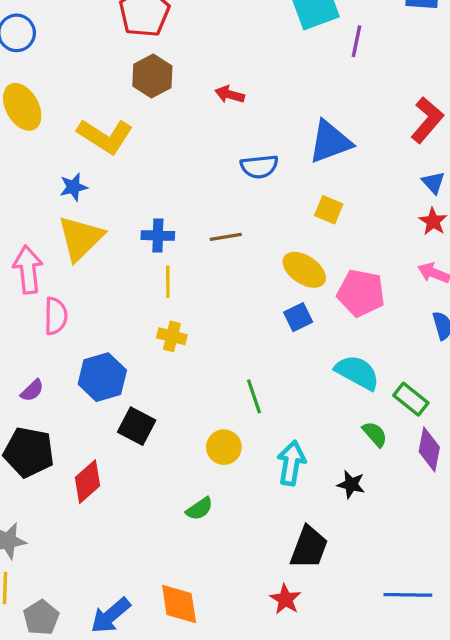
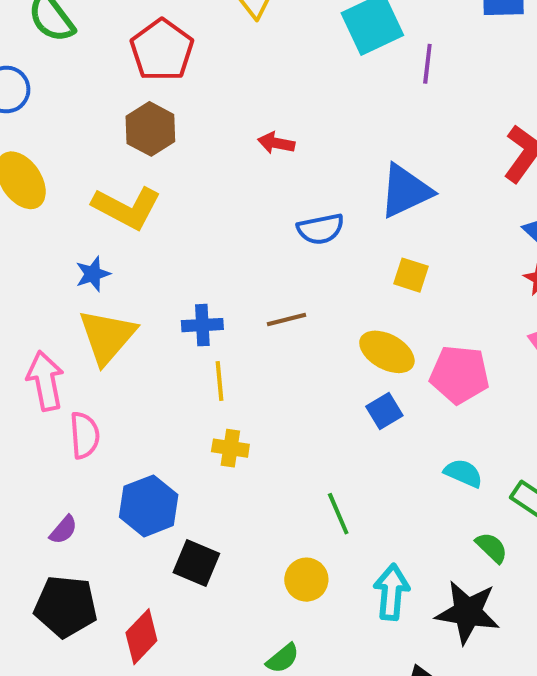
brown hexagon: (152, 76) -> (150, 129), moved
cyan semicircle: (357, 372) -> (463, 473), size x0.7
black star: (351, 484) -> (468, 612), size x1.8

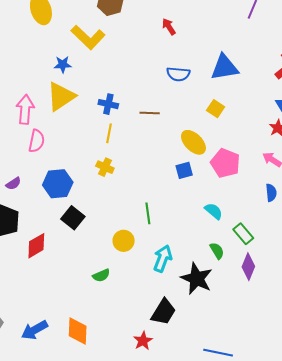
red arrow: (276, 143) -> (169, 27), turned 30

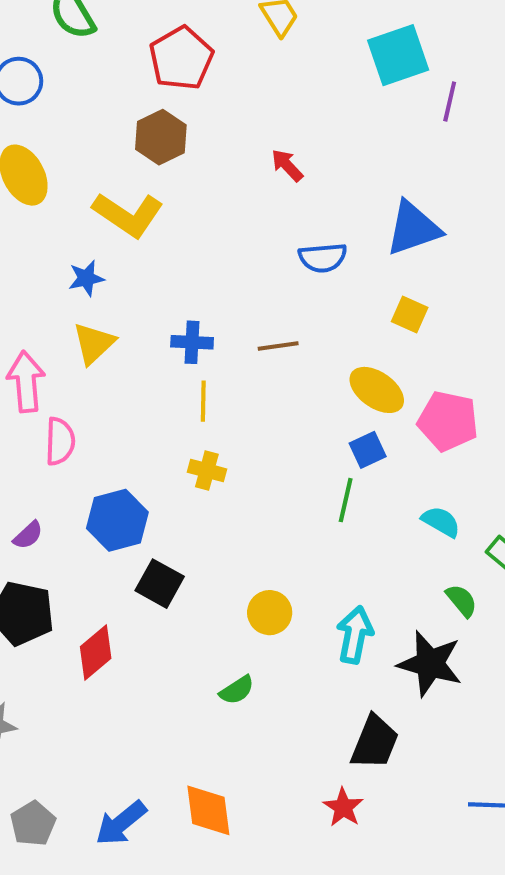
yellow triangle: (61, 97) -> (94, 343), size x0.7
green line: (148, 213) -> (346, 500), moved, turned 30

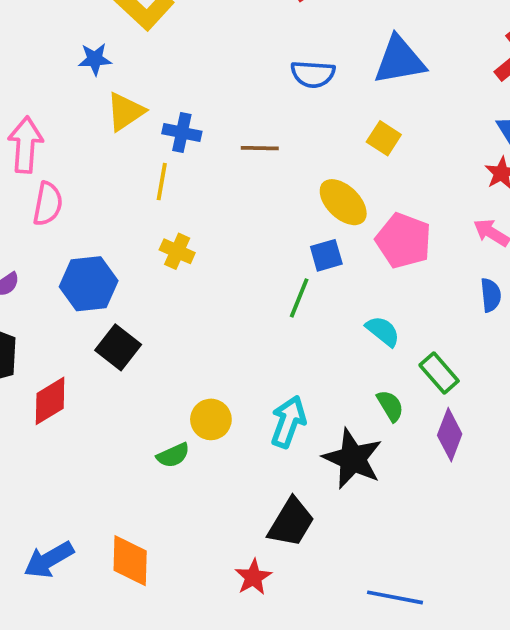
yellow triangle: (94, 343) -> (125, 112), moved
yellow line: (203, 401) -> (162, 182), moved
yellow circle: (270, 613) -> (211, 419), moved

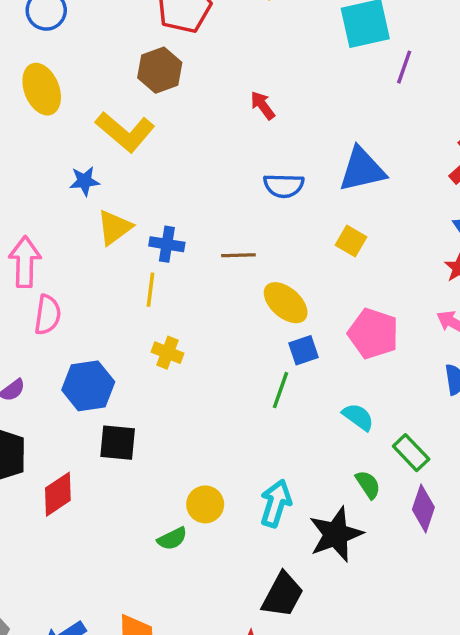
yellow ellipse: (343, 202) -> (286, 303), moved
black square: (118, 347) -> (118, 443), turned -30
black star: (353, 459) -> (336, 534), turned 30

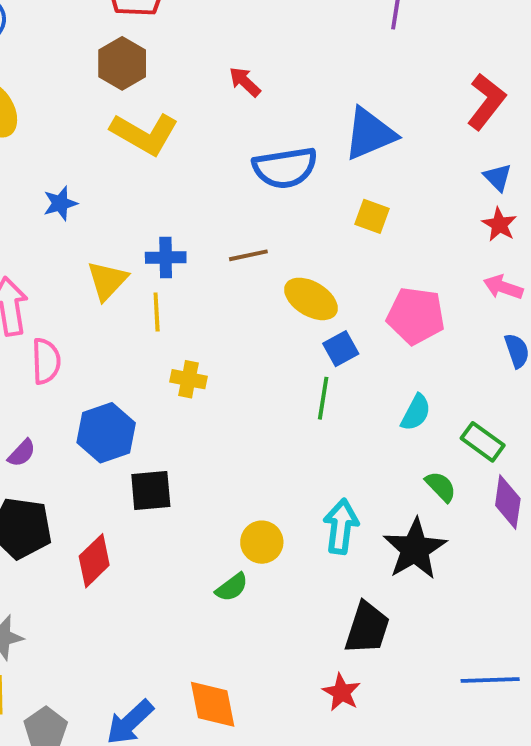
yellow L-shape: (125, 132) -> (145, 134), moved
blue semicircle: (284, 186) -> (285, 168), size x1.4
yellow triangle: (115, 227) -> (107, 281), moved
cyan semicircle: (358, 417) -> (416, 413), turned 92

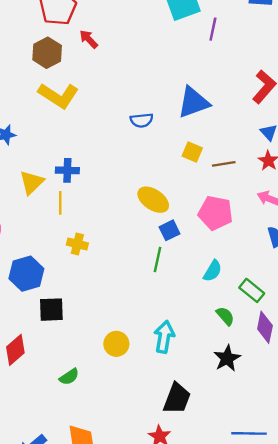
red arrow: (245, 82) -> (89, 39), moved
blue semicircle: (285, 168) -> (142, 120), size x0.6
brown line: (248, 255) -> (224, 164), moved
black star: (415, 549) -> (227, 358), moved, size x0.7
green semicircle: (232, 587) -> (69, 377), moved

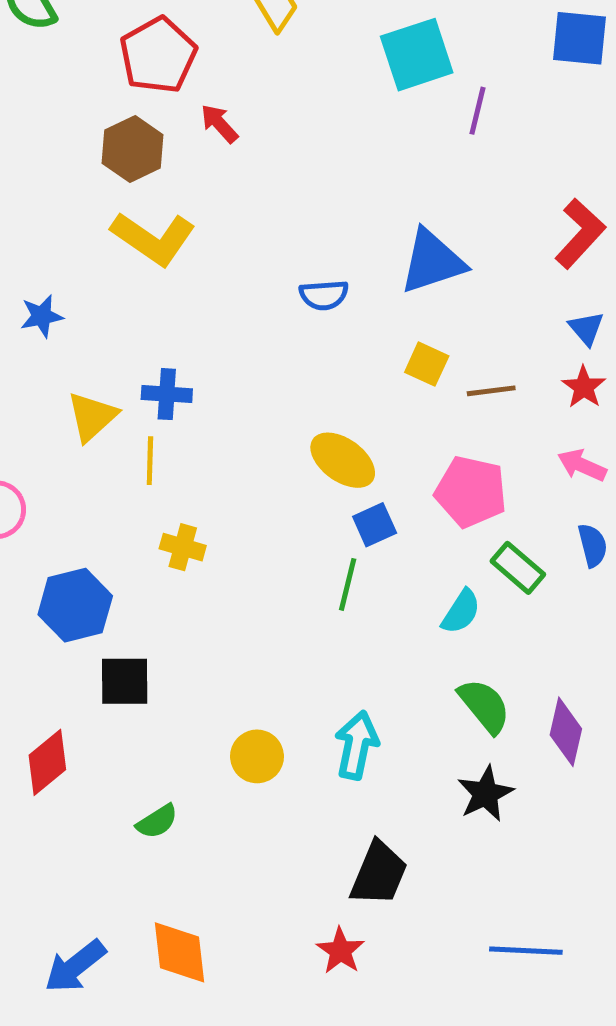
green rectangle: (252, 290) -> (518, 568), moved
green semicircle: (225, 316) -> (484, 706), size x1.4

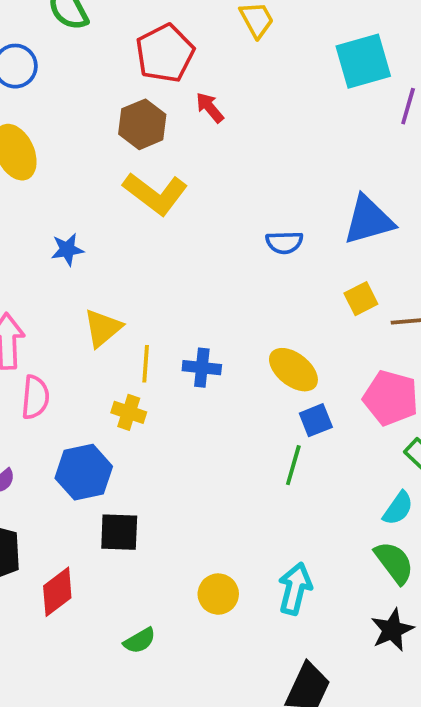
yellow square: (427, 364) -> (361, 299), turned 36
blue cross: (167, 394) -> (202, 368), moved
yellow cross: (183, 547) -> (129, 412), moved
cyan semicircle: (461, 612) -> (398, 508), moved

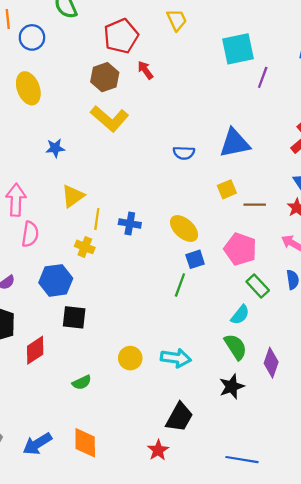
cyan arrow: (295, 589) -> (176, 358), turned 80

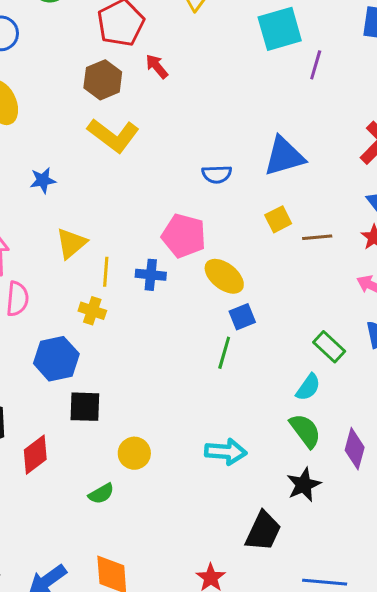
pink pentagon: (240, 249) -> (184, 236), moved
yellow circle: (130, 358) -> (134, 453), moved
black trapezoid: (179, 417) -> (263, 531), moved

